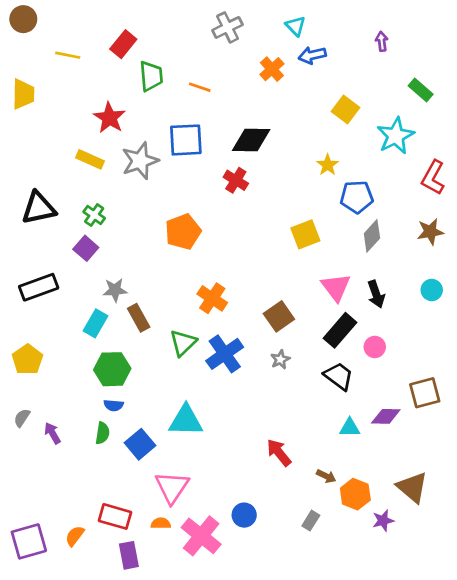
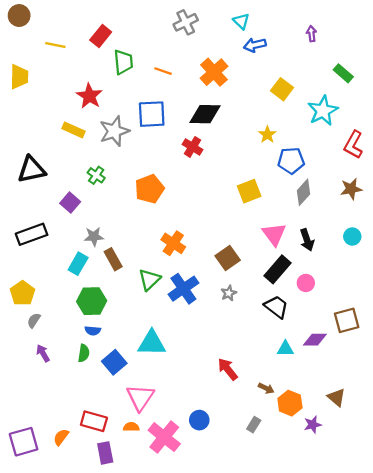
orange cross: (272, 69) -> (214, 72), moved, size x1.4
green cross: (94, 215) -> (96, 175), moved
gray semicircle: (22, 418) -> (34, 320), moved
brown triangle: (412, 487) -> (336, 397), size x0.7

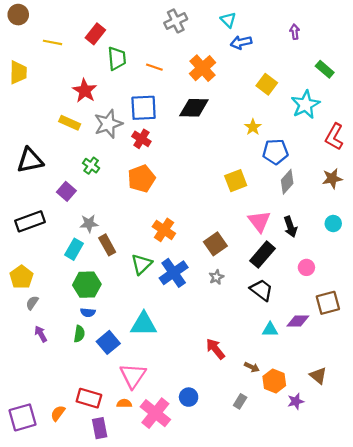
red cross: (192, 147) -> (141, 139), moved
pink circle: (306, 283) -> (306, 267), moved

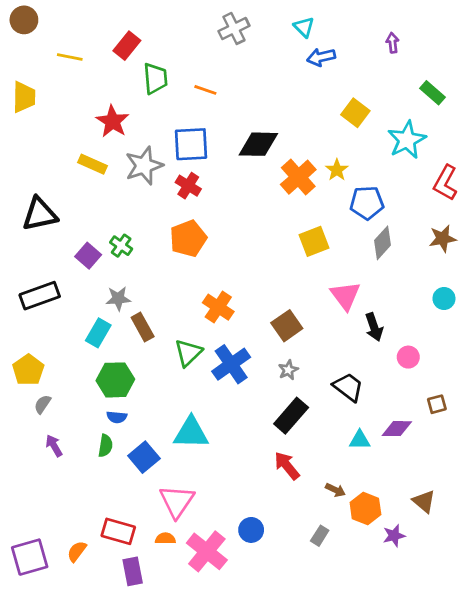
orange cross: (203, 68) -> (298, 177), moved
green cross: (91, 166) -> (121, 246), moved
black arrow: (290, 227) -> (374, 327), moved
black rectangle: (263, 255) -> (291, 416), moved
brown square: (328, 303) -> (437, 404), size x0.6

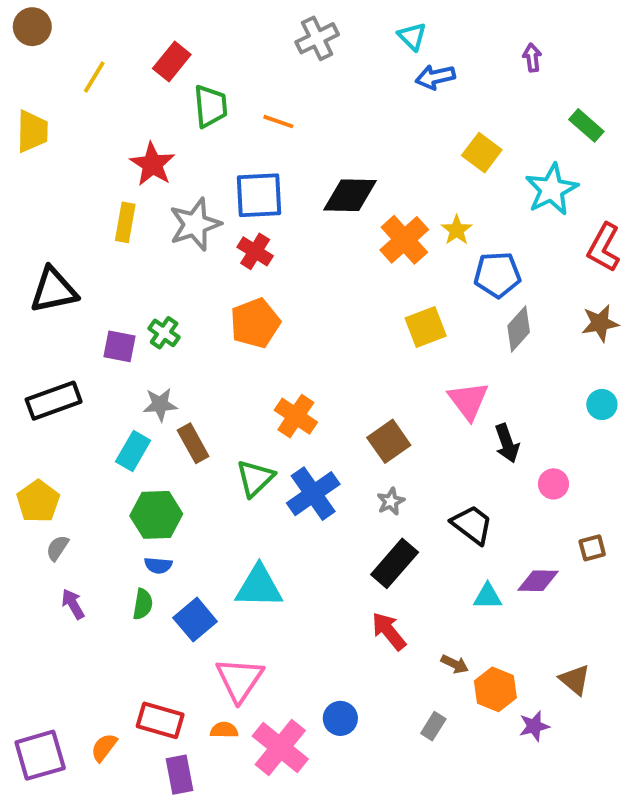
yellow line: (70, 57) -> (94, 77), turned -70
yellow rectangle: (93, 164) -> (125, 222), turned 76
purple square: (88, 256) -> (119, 346), turned -30

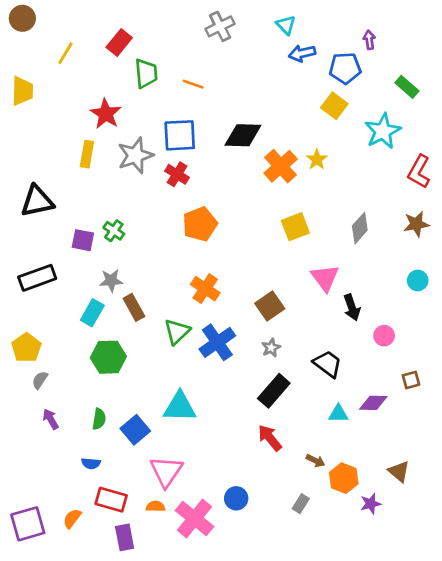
blue pentagon: (497, 275) -> (345, 68), moved
orange pentagon: (255, 323) -> (200, 224), moved
blue semicircle: (158, 565) -> (91, 463), moved

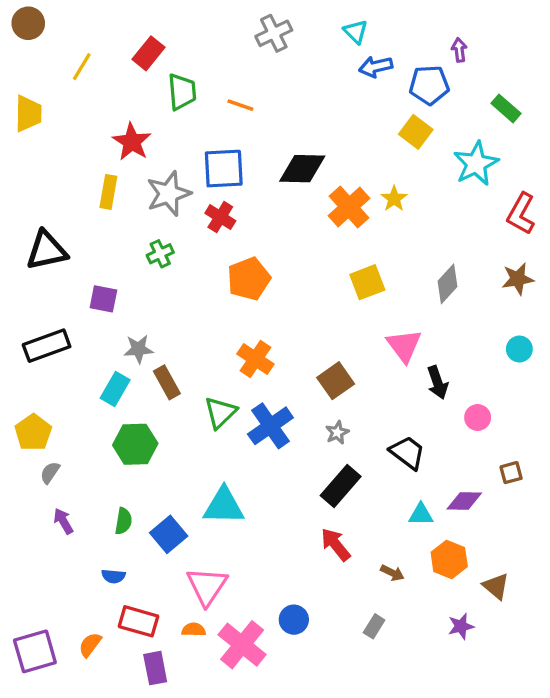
green cross: (114, 231) -> (160, 254), moved, turned 30
orange hexagon: (344, 478) -> (449, 559), moved

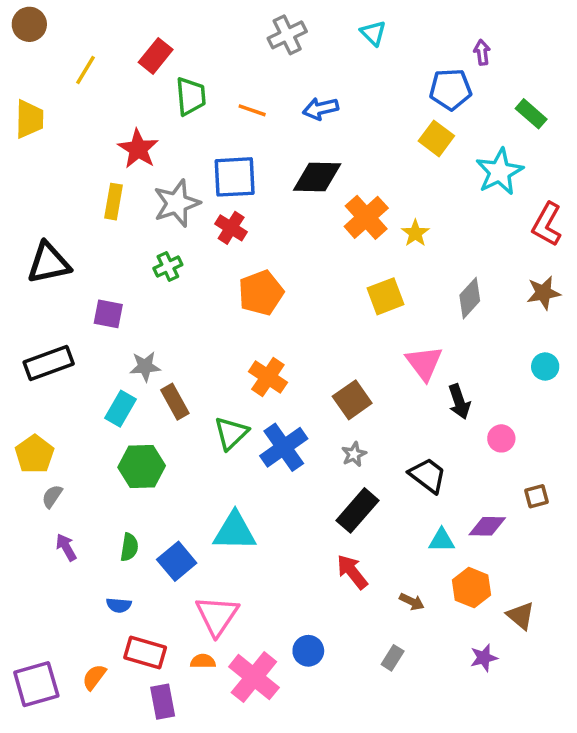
blue arrow: (376, 67) -> (321, 109), moved
yellow star: (394, 199) -> (415, 233), moved

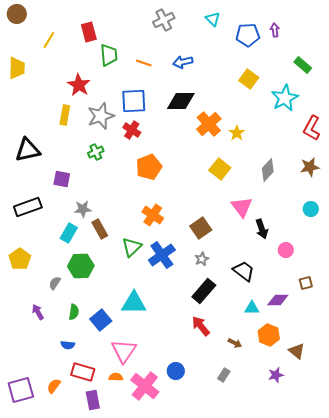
red rectangle: (156, 56) -> (89, 32), turned -54
blue pentagon: (450, 89) -> (248, 35), moved
yellow square: (385, 296) -> (220, 169), turned -30
gray semicircle: (52, 496) -> (55, 283), moved

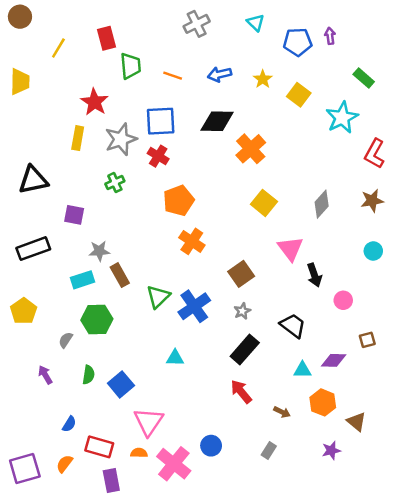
yellow star: (237, 133) -> (263, 79), moved
orange cross: (153, 215) -> (192, 241), moved
cyan rectangle: (69, 233) -> (82, 280), turned 42
cyan triangle: (134, 303) -> (175, 358), moved, size x0.6
blue semicircle: (68, 345) -> (69, 424), moved, turned -64

